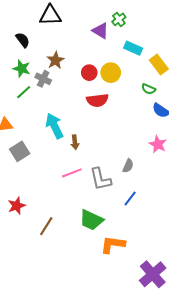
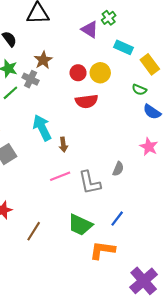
blue line: (130, 199) -> (117, 219), moved

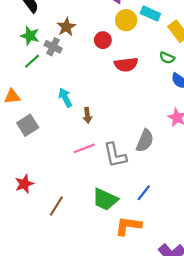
yellow circle: (100, 73) -> (126, 20), moved
red semicircle: (86, 101) -> (126, 64), moved
cyan arrow: (42, 128) -> (65, 98), size x0.7
gray semicircle: (118, 169) -> (145, 141), size x1.5

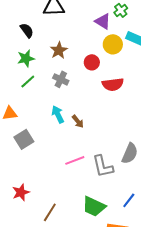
green star: (30, 36) -> (26, 58), turned -30
gray cross: (53, 47) -> (61, 79), moved
brown arrow: (87, 115) -> (78, 121), moved, turned -32

